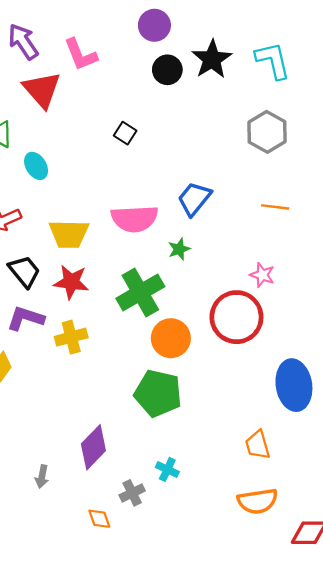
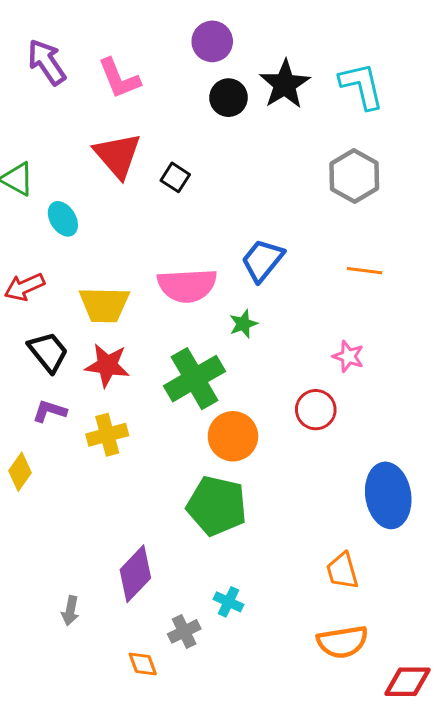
red triangle: (42, 90) -> (118, 155), moved
red circle: (236, 317) -> (316, 410), size x0.6
purple L-shape: (26, 318) -> (50, 411), size x0.7

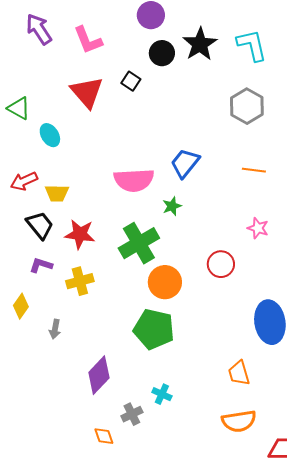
black square: (175, 177) -> (131, 81), moved
yellow trapezoid: (104, 305) -> (57, 193), moved, size x0.7
pink star: (348, 356) -> (258, 228), moved
gray arrow: (70, 611) -> (55, 329), moved

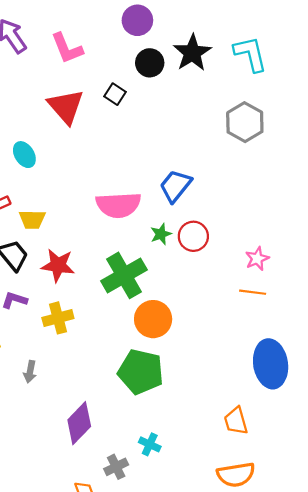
orange line: (254, 170) -> (253, 292), moved
pink star: (258, 228) -> (257, 259), turned 30
red circle: (221, 264) -> (193, 236), moved

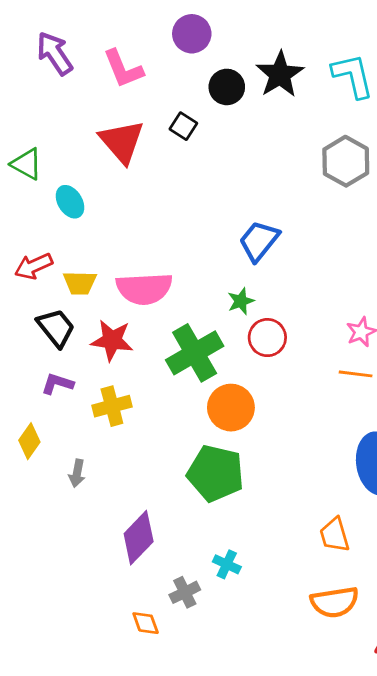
purple circle: (137, 20) -> (192, 34), moved
pink semicircle: (118, 205) -> (144, 289), moved
red circle: (193, 236) -> (267, 338), moved

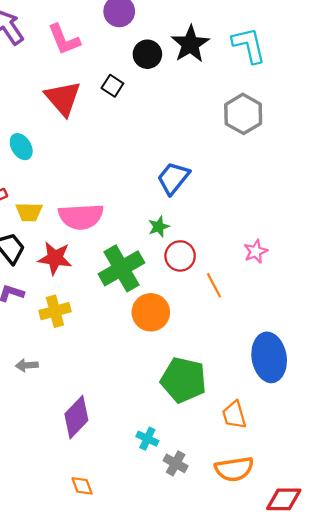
orange line: (356, 374) -> (214, 285), moved, turned 55
gray arrow: (77, 473) -> (27, 365), turned 75
green pentagon: (216, 473) -> (183, 380), moved
gray cross: (185, 592) -> (176, 463), moved, turned -35

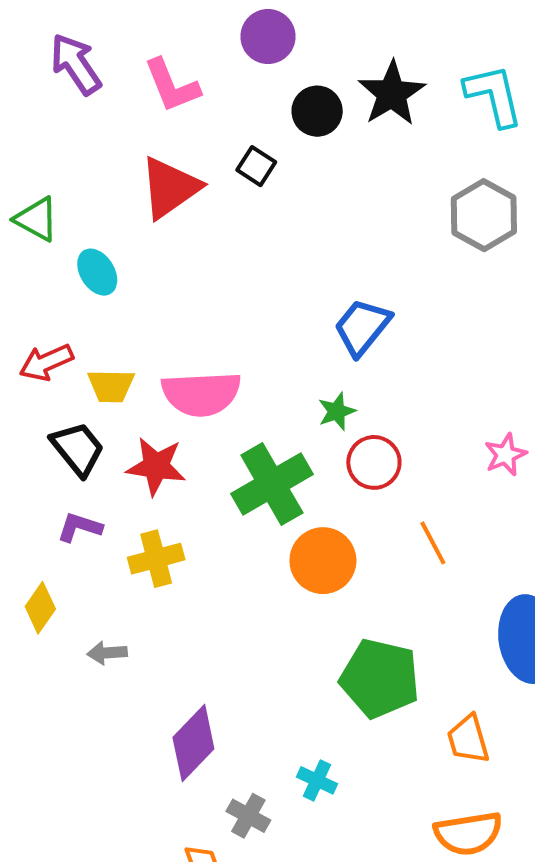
red triangle: (63, 98) -> (170, 188), turned 36
orange line: (214, 285) -> (433, 543), moved
gray cross: (176, 463) -> (248, 816), moved

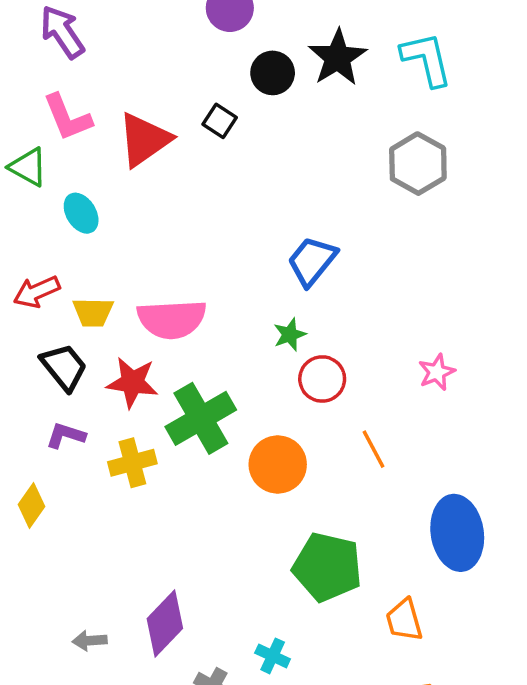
pink L-shape: (172, 86) -> (67, 117), moved
green cross: (272, 484) -> (201, 418), moved
gray arrow: (107, 653) -> (90, 641), moved

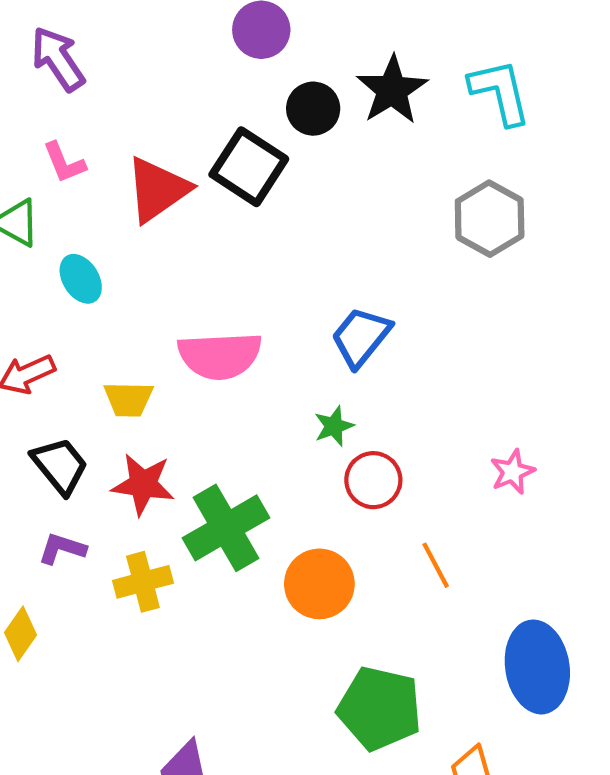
pink L-shape: (67, 117) -> (64, 163), size x0.7
black square: (220, 121) -> (249, 167), size x1.8
yellow trapezoid: (93, 312) -> (128, 399), moved
pink semicircle: (172, 319) -> (220, 356), moved

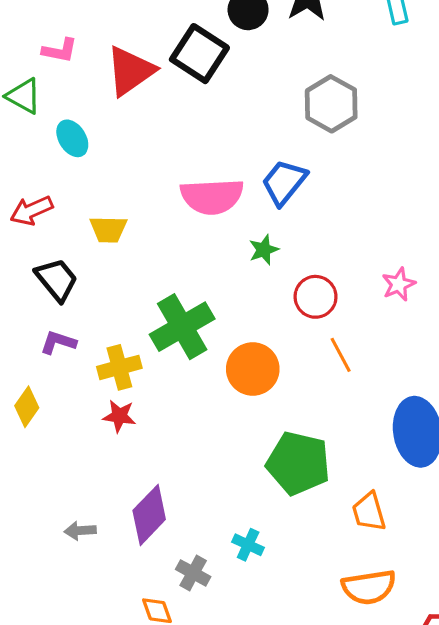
pink L-shape: (64, 163) -> (60, 50), turned -57
gray hexagon: (490, 219) -> (331, 104), moved
pink semicircle: (220, 356) -> (212, 196), moved
red circle: (373, 480) -> (316, 297), moved
red star: (143, 484) -> (119, 416), moved, size x0.7

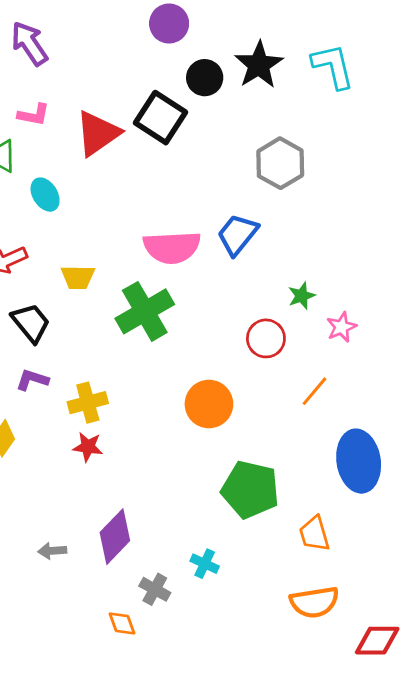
green star: (264, 250) -> (302, 296), moved
green cross: (182, 327) -> (145, 311), moved
orange line: (341, 355) -> (314, 391), moved, turned 68

